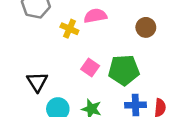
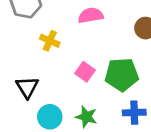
yellow cross: (69, 29) -> (50, 41), moved

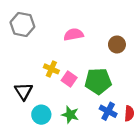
yellow cross: (50, 41) -> (51, 69), moved
blue cross: (134, 113) -> (108, 111), turned 30

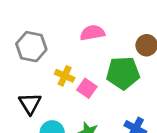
gray hexagon: (22, 24) -> (31, 47), moved
green pentagon: (98, 81) -> (123, 73), moved

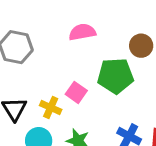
yellow cross: (65, 76) -> (51, 107), moved

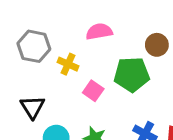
yellow cross: (51, 107) -> (68, 64), moved

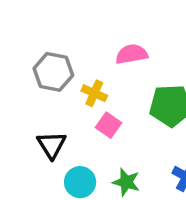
pink square: (93, 91) -> (108, 125), moved

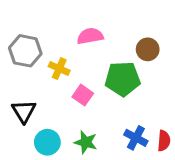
pink square: (108, 125) -> (83, 95), moved

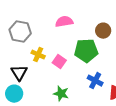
yellow cross: (59, 69) -> (38, 55), moved
blue cross: (136, 138) -> (95, 81), moved
cyan circle: (47, 142) -> (14, 94), moved

